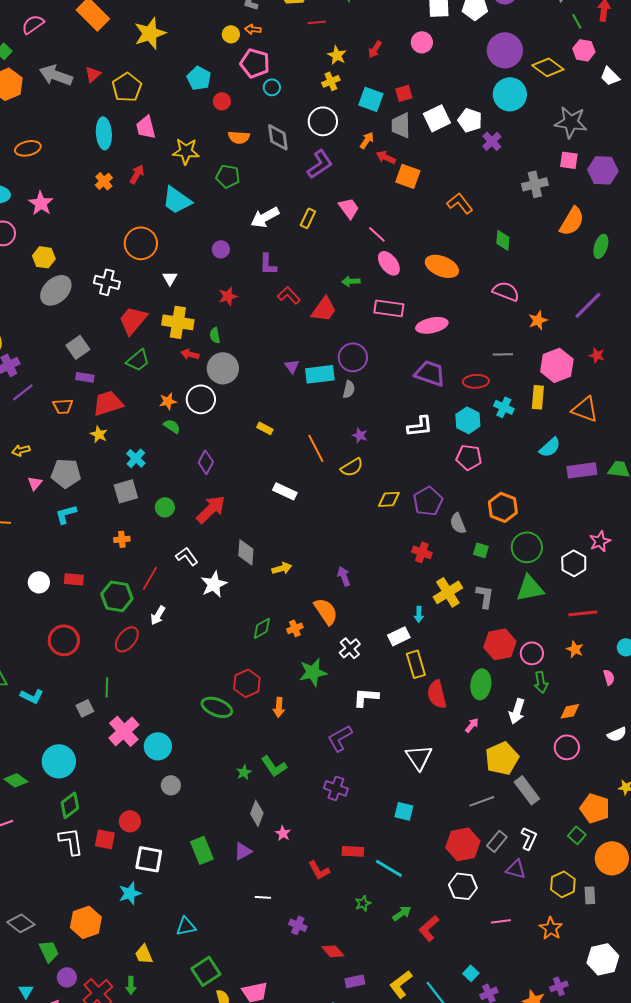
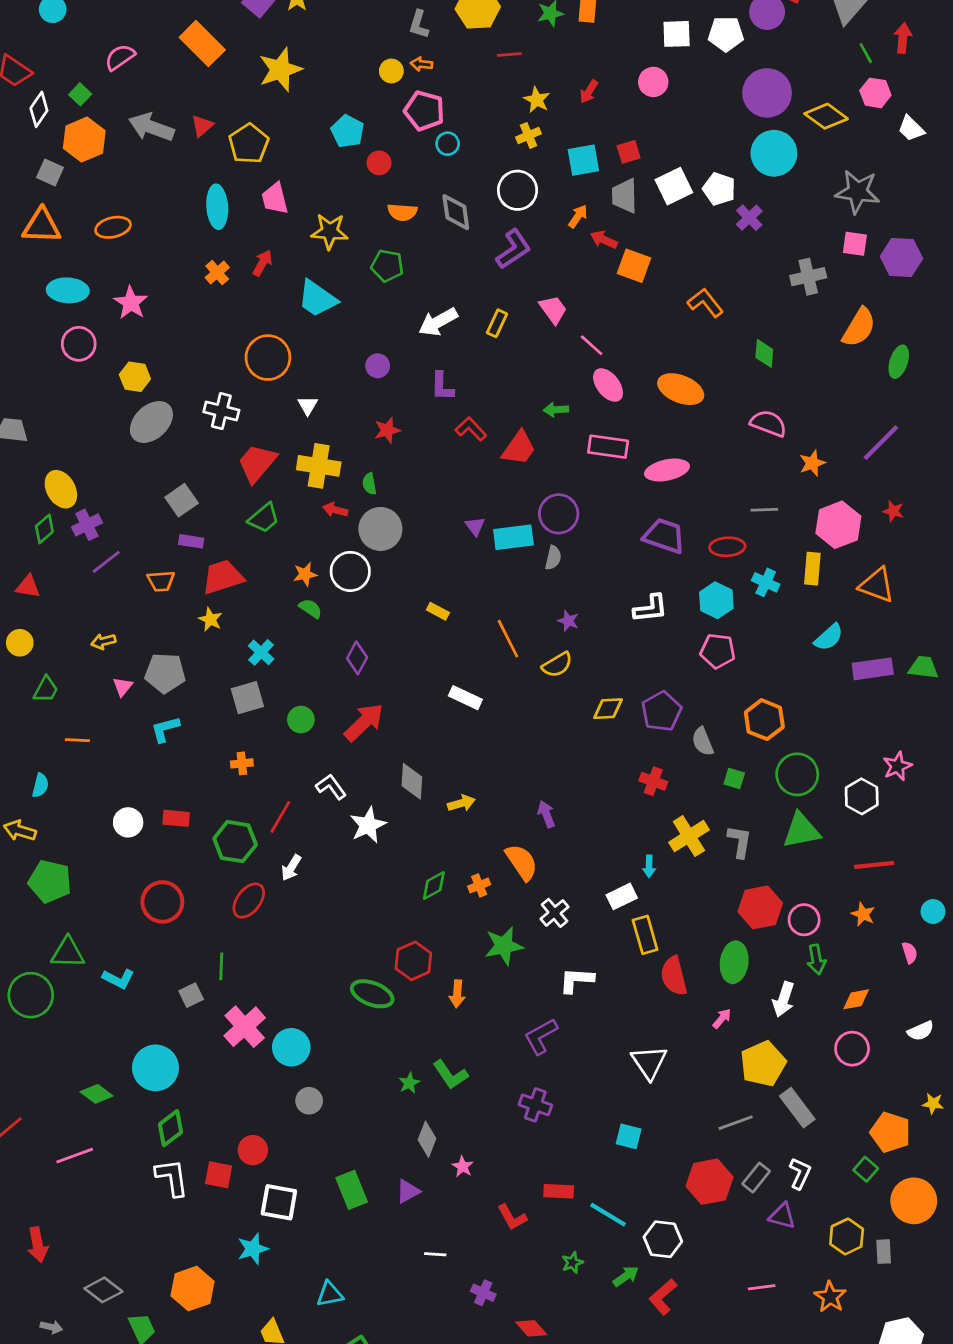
cyan square: (371, 99) -> (583, 160), turned -30
white hexagon: (463, 886) -> (663, 1239), moved

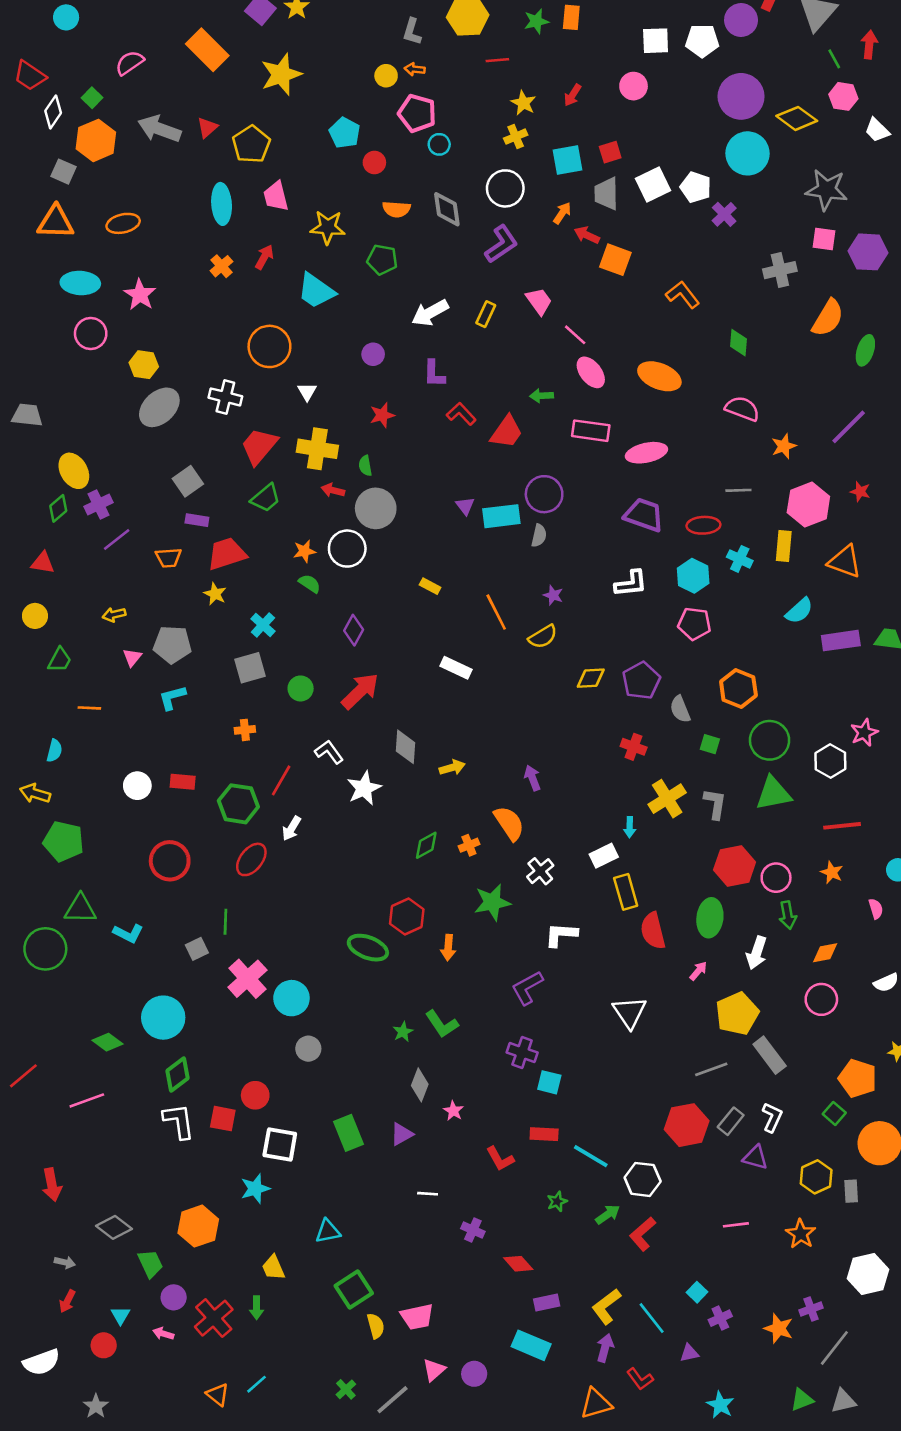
cyan square: (629, 1136) -> (549, 1082), moved

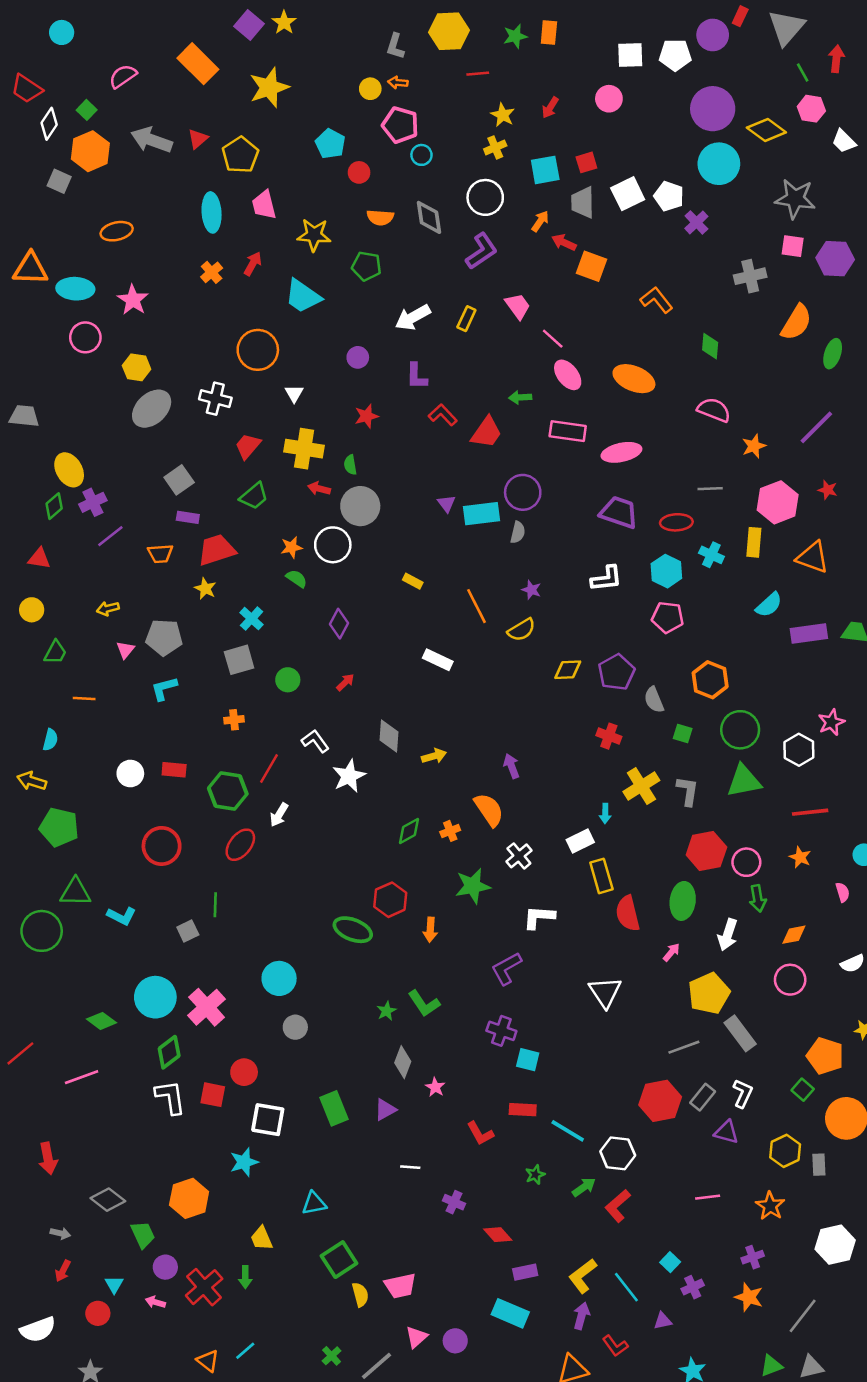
orange triangle: (56, 222) -> (30, 269), moved
red trapezoid: (259, 446) -> (248, 446), size x0.7
red arrow: (360, 691) -> (345, 682), size x0.5
pink cross: (247, 979) -> (207, 1007), moved
purple cross: (811, 1309) -> (753, 1257), moved

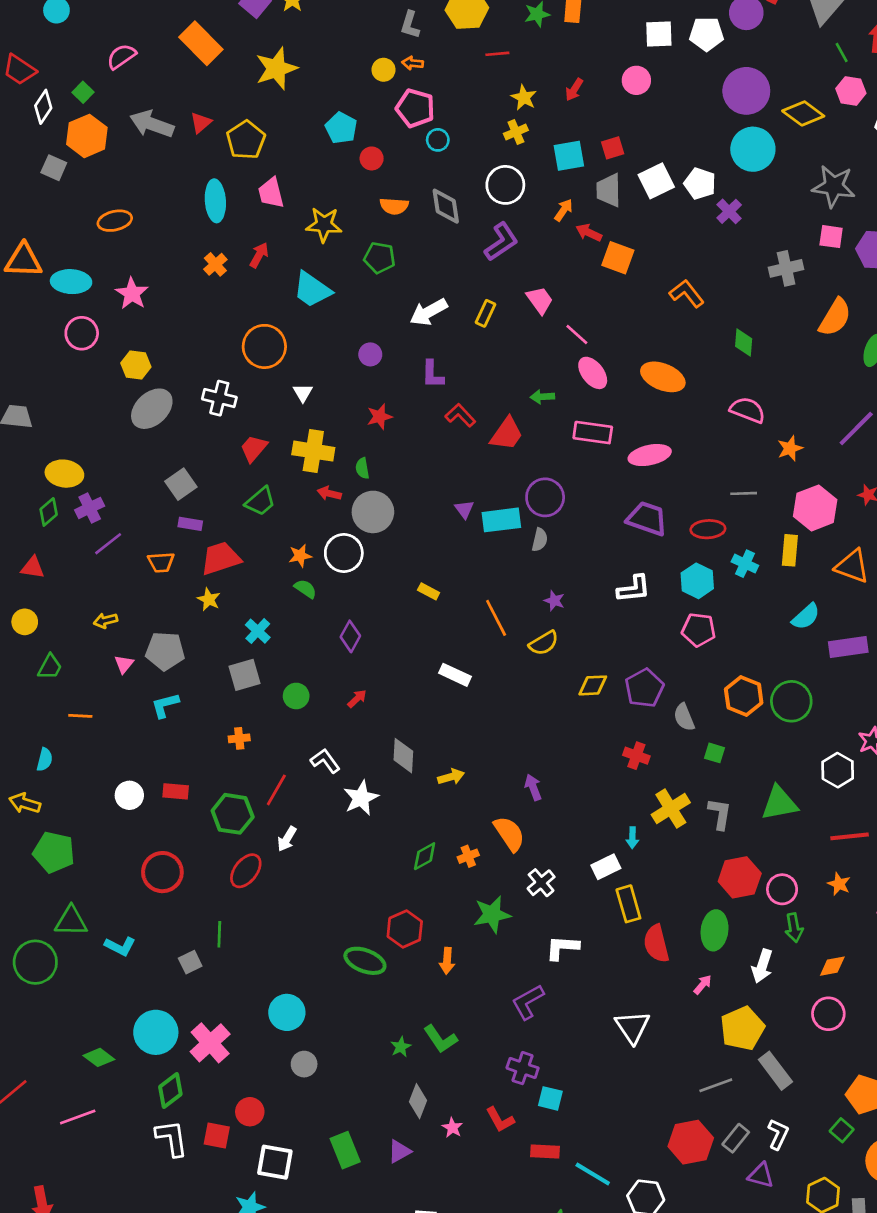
yellow ellipse: (69, 470) -> (64, 474), turned -52
green circle: (740, 730) -> (791, 701), moved
red L-shape: (480, 1133) -> (500, 1120), moved

